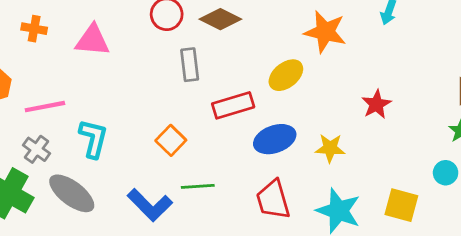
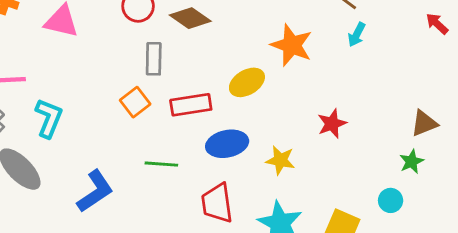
orange square: (171, 140) -> (135, 102), moved
green line: (198, 186) -> (161, 164), moved
blue L-shape: (150, 205) -> (95, 191), turned -87

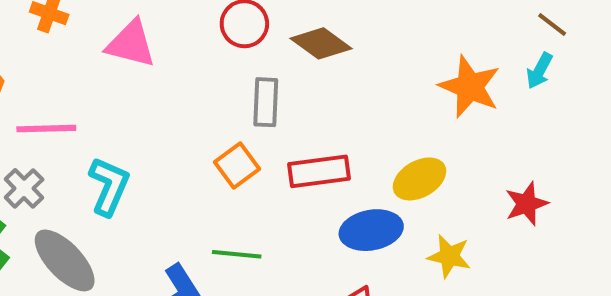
cyan arrow: (357, 35) -> (539, 71), moved
yellow ellipse: (247, 82) -> (419, 179), moved
green line: (161, 164) -> (237, 254), moved

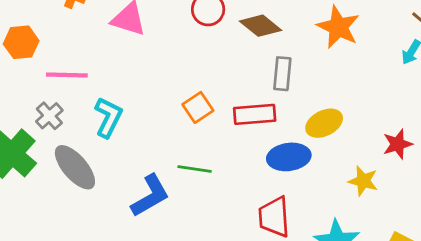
orange star: (470, 87) -> (338, 27), moved
gray rectangle: (266, 102) -> (282, 74), moved
yellow star: (449, 256) -> (363, 181), moved

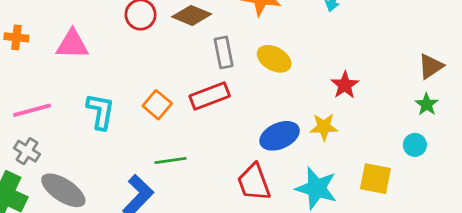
cyan L-shape: (108, 117) -> (100, 111), moved
yellow ellipse: (324, 123) -> (274, 59), moved, turned 72
blue ellipse: (289, 157) -> (280, 136), moved

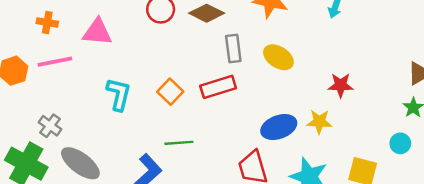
red star: (345, 85) -> (341, 85), turned 30
pink line: (32, 110) -> (55, 62), moved

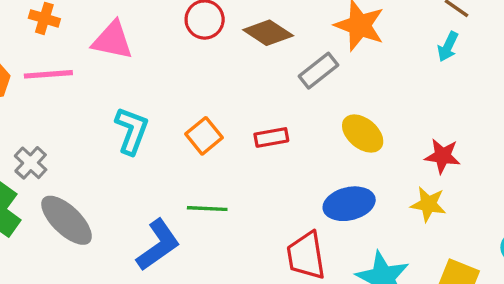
gray rectangle: (233, 49) -> (318, 71), moved, turned 52
yellow ellipse: (278, 57) -> (363, 134), moved
red rectangle: (218, 87) -> (271, 137), size x0.7
yellow star: (319, 122) -> (428, 204), moved

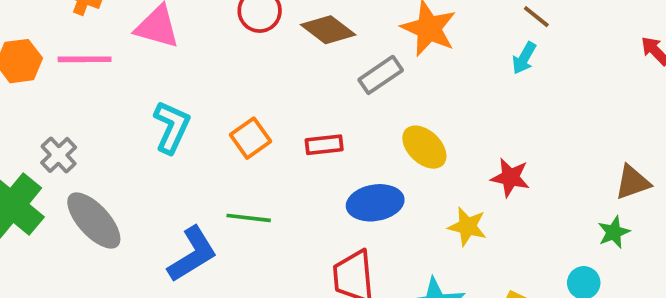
blue ellipse: (349, 204) -> (375, 203), moved
yellow star: (428, 204) -> (467, 226), moved

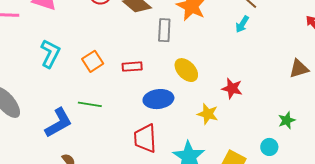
gray rectangle: (381, 75) -> (164, 30), turned -55
brown triangle: (633, 182) -> (299, 69), moved

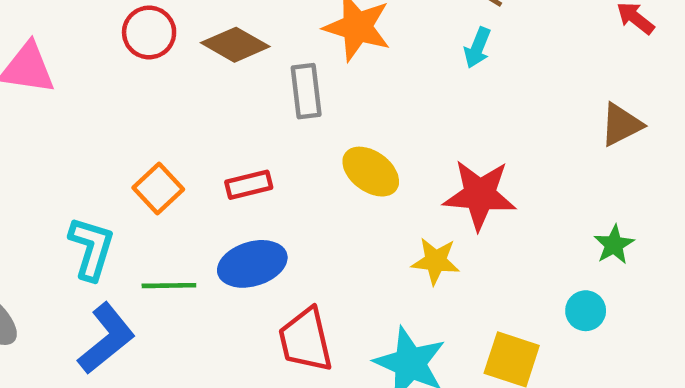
cyan L-shape: (50, 54) -> (91, 248), moved
red star: (232, 88) -> (480, 195), size x1.5
blue ellipse: (158, 99) -> (252, 264), moved

